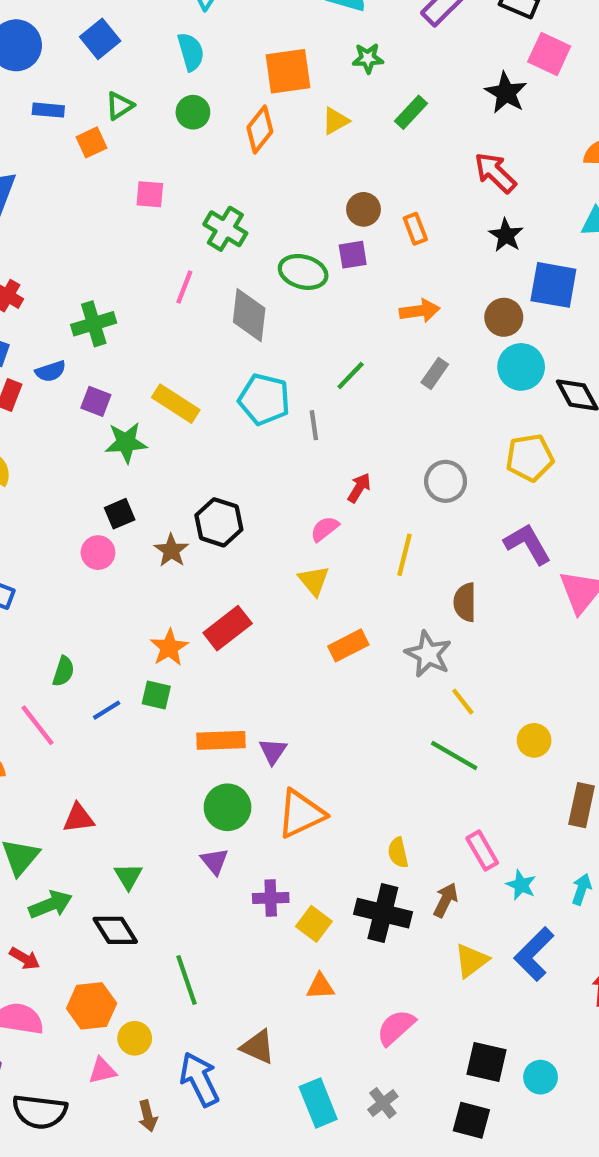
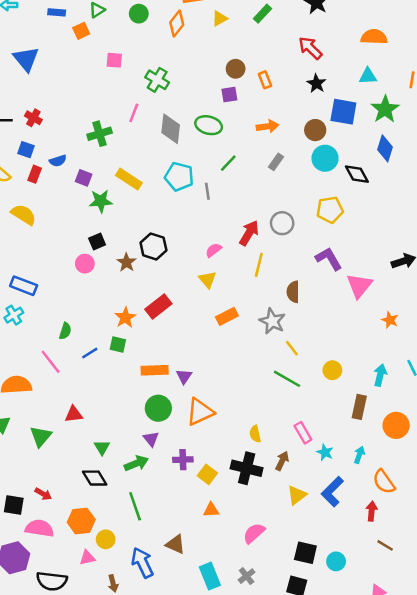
green ellipse: (303, 272) -> (209, 125), moved
green cross: (94, 324) -> (100, 134), moved
red arrow: (359, 488) -> (249, 233), moved, size x1.5
green arrow: (51, 904) -> (136, 463), moved

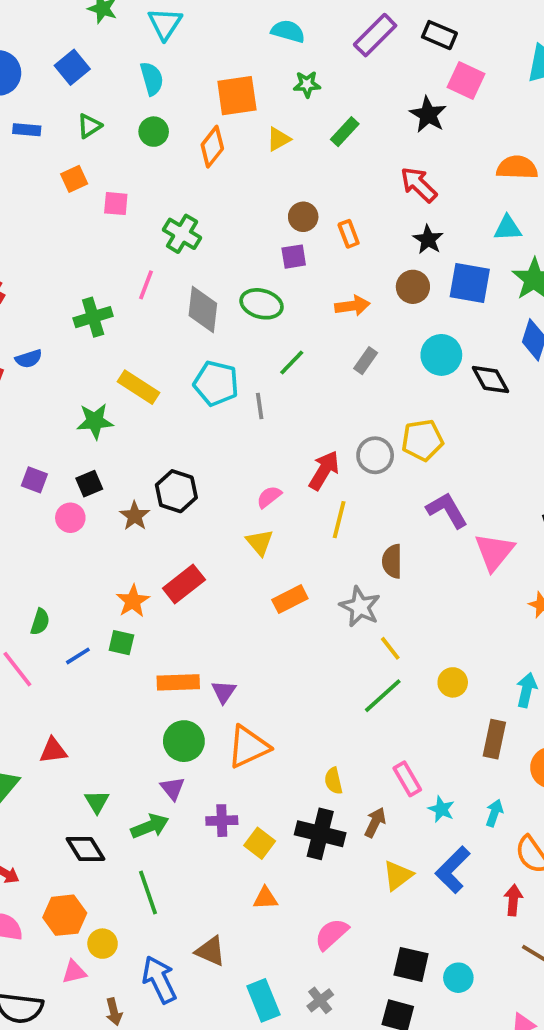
orange square: (81, 31) -> (74, 179), moved
brown circle: (315, 130) -> (413, 287), moved
purple square: (84, 178) -> (34, 480), moved
yellow pentagon: (330, 210) -> (422, 440), moved
green line: (287, 379) -> (383, 696), turned -72

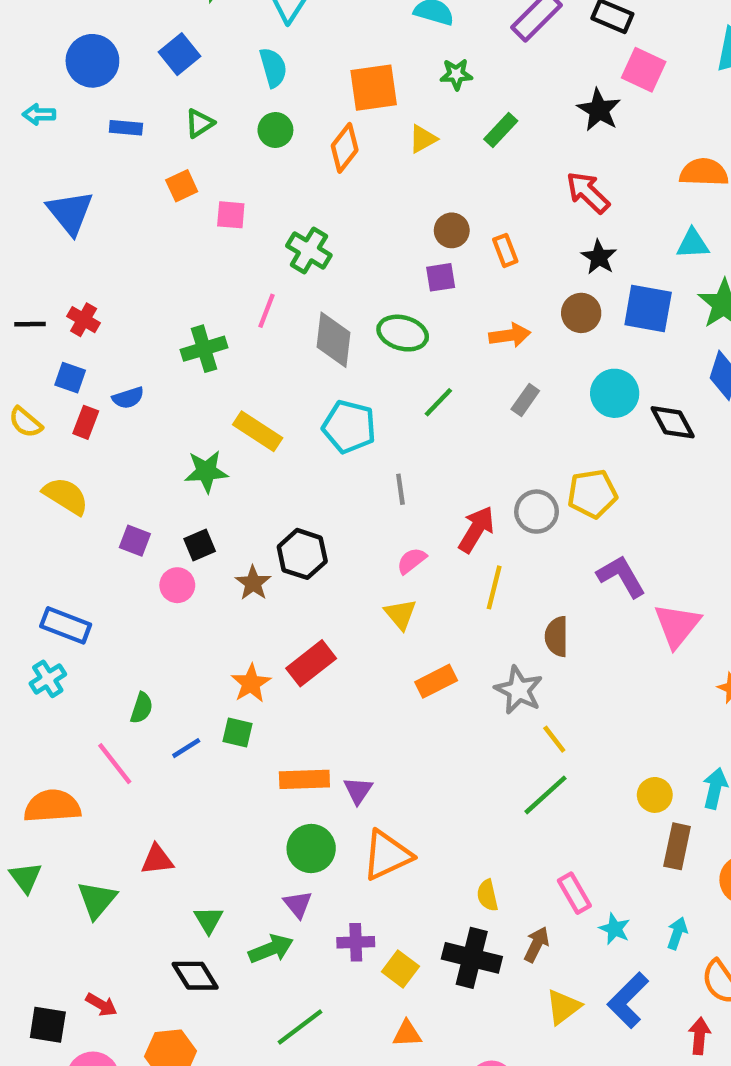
gray line: (260, 406) -> (400, 489), moved
yellow circle: (453, 682) -> (655, 795), moved
green line: (148, 893) -> (300, 1027), moved, turned 72

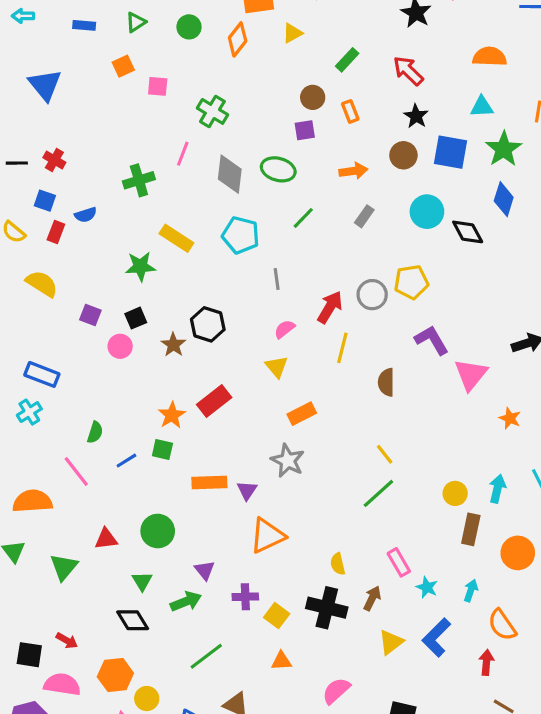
green rectangle: (501, 130) -> (347, 60), moved
gray star: (519, 690) -> (288, 461), moved
green circle: (311, 848) -> (158, 531), moved

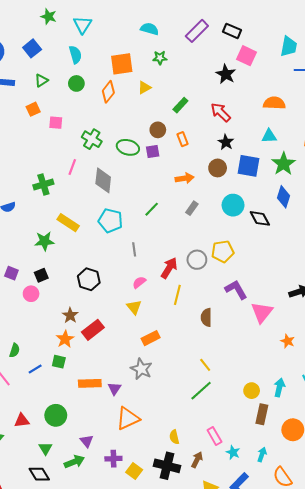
green ellipse: (278, 169) -> (128, 147), moved
brown star: (173, 345) -> (70, 315), moved

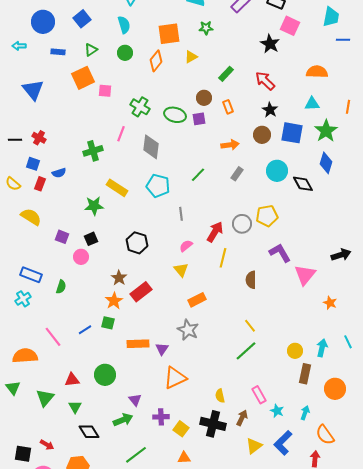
orange square: (33, 109) -> (83, 78), size x1.6
green semicircle: (15, 350) -> (61, 287), moved
green triangle: (45, 448) -> (75, 407), moved

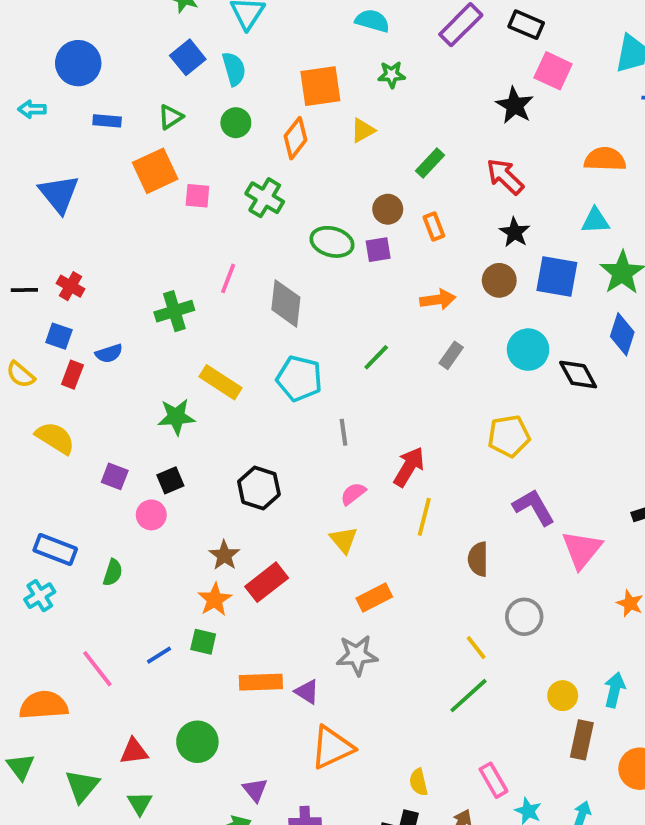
blue square: (82, 19) -> (188, 57), moved
green cross: (140, 107) -> (265, 198), moved
gray circle: (242, 224) -> (524, 617), moved
gray star: (188, 330) -> (357, 655), turned -30
purple triangle: (162, 349) -> (307, 692), turned -32

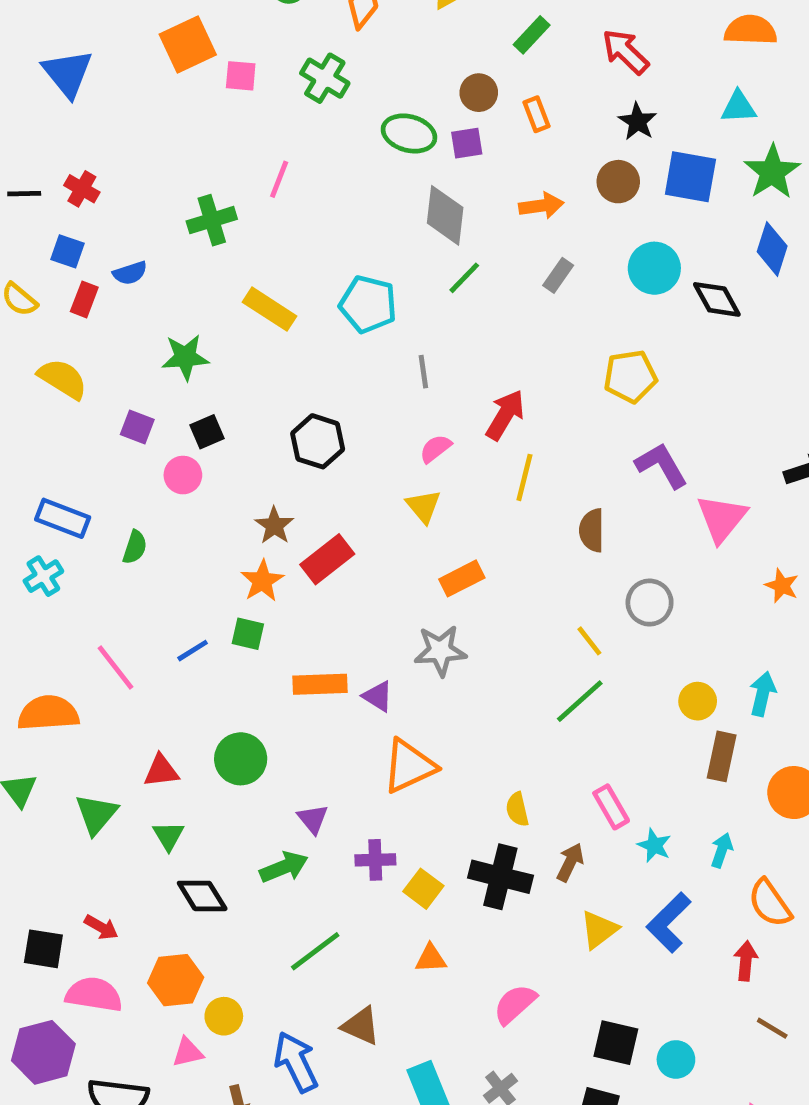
gray diamond: (286, 303) -> (445, 215), moved
green star: (176, 417) -> (185, 357), moved

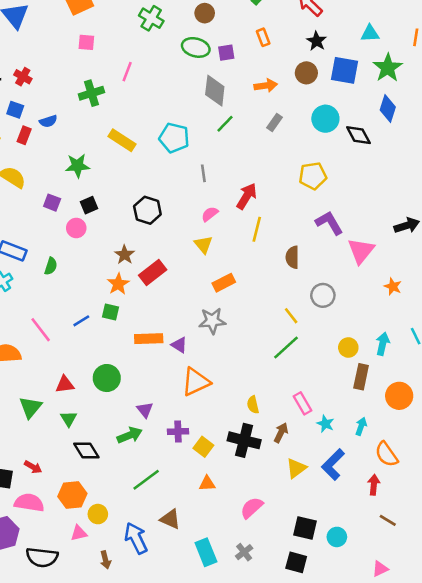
pink square: (241, 76) -> (86, 42), moved
brown circle: (479, 93) -> (205, 13), moved

